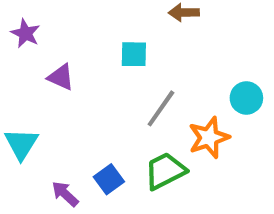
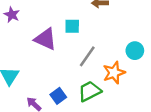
purple triangle: (61, 77) -> (45, 39), moved, size x1.5

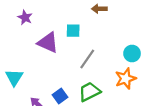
purple star: (12, 15) -> (25, 17), moved
orange star: (114, 73) -> (125, 79), moved

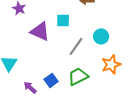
cyan circle: (132, 53) -> (101, 36), moved

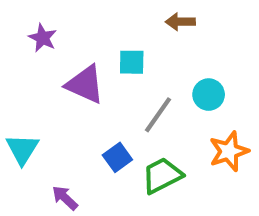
blue square: (51, 80) -> (117, 157), moved

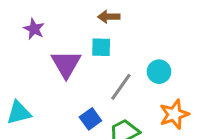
brown arrow: (180, 22) -> (109, 17), moved
purple triangle: (85, 84) -> (66, 64), turned 36
cyan triangle: (22, 149) -> (19, 113), turned 44

